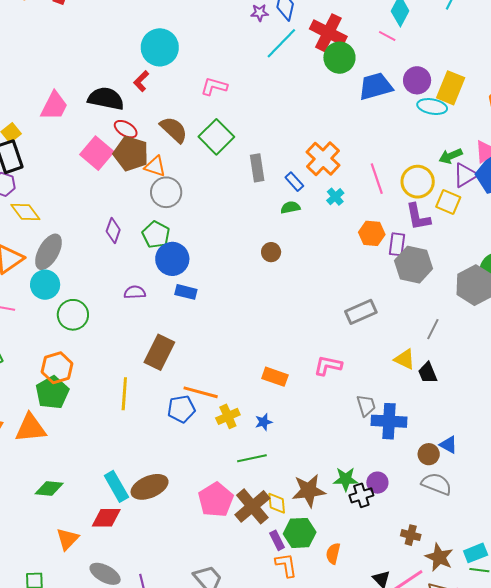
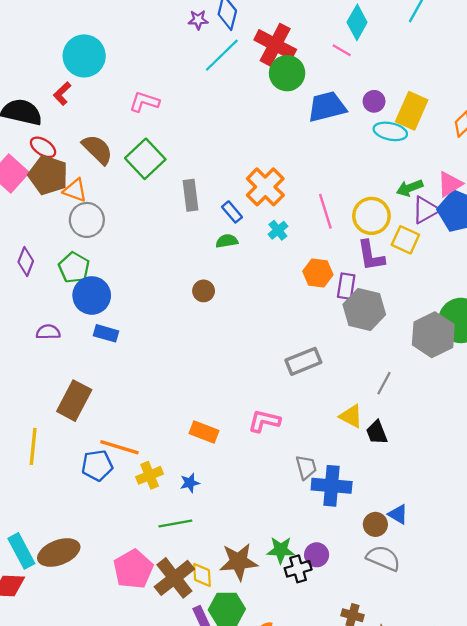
purple circle: (417, 80) -> (374, 101), size x0.7

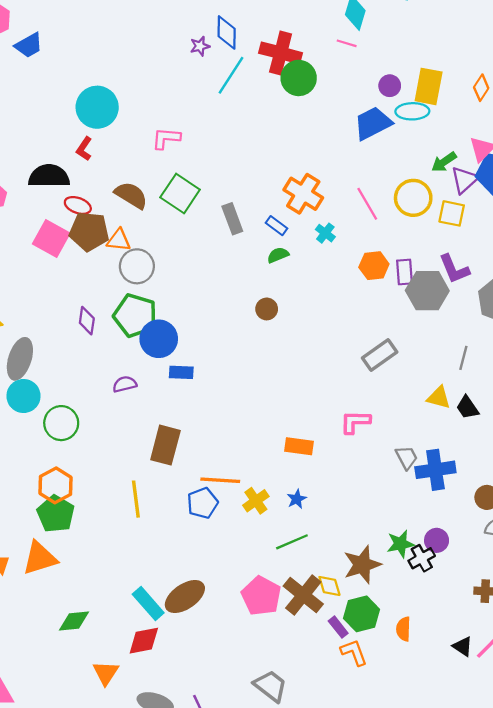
blue trapezoid: (327, 107) -> (373, 123), moved
purple L-shape: (371, 256) -> (454, 269), moved
green pentagon: (74, 268) -> (135, 316), size x1.4

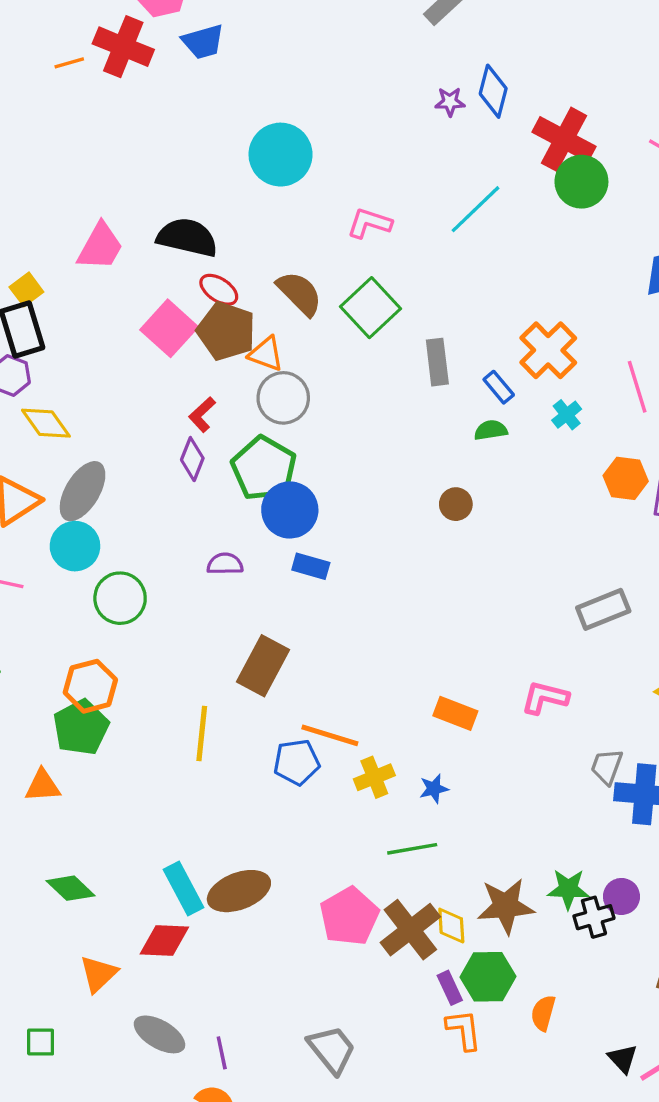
cyan line: (231, 75) -> (476, 209), moved
red L-shape: (84, 149) -> (202, 415), moved
gray trapezoid: (407, 458) -> (607, 767), turned -145
orange triangle: (40, 558) -> (43, 786), size x0.7
green diamond: (74, 621) -> (70, 888), turned 36

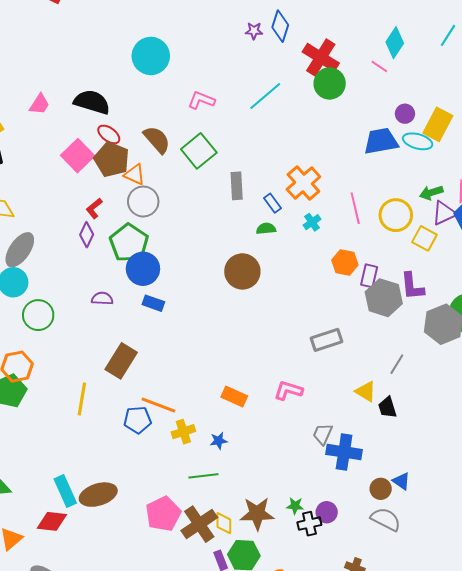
pink trapezoid: (100, 247) -> (40, 104), size x0.7
brown circle: (456, 504) -> (242, 271), size x1.8
green star: (568, 889) -> (295, 506), size x0.7

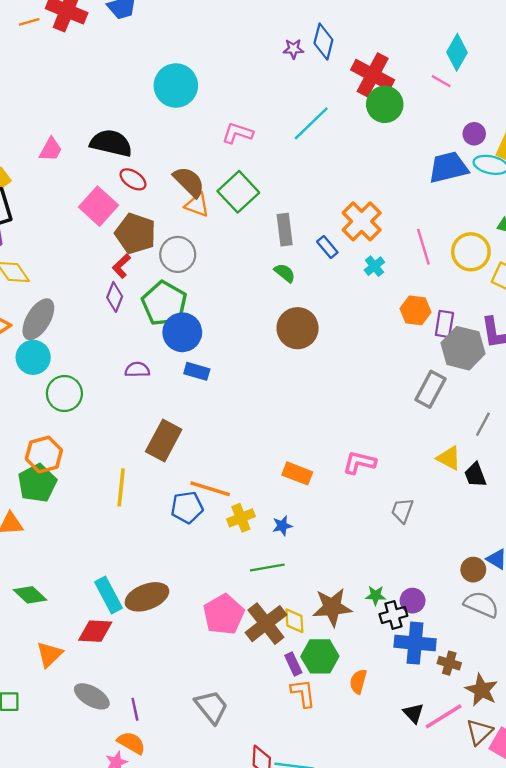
brown pentagon: (112, 159) -> (135, 234), moved
orange triangle: (135, 175) -> (197, 205), moved
green semicircle: (266, 229) -> (285, 273), moved, turned 48
gray rectangle: (327, 340) -> (430, 389), moved, turned -40
blue cross: (344, 452) -> (415, 643), moved

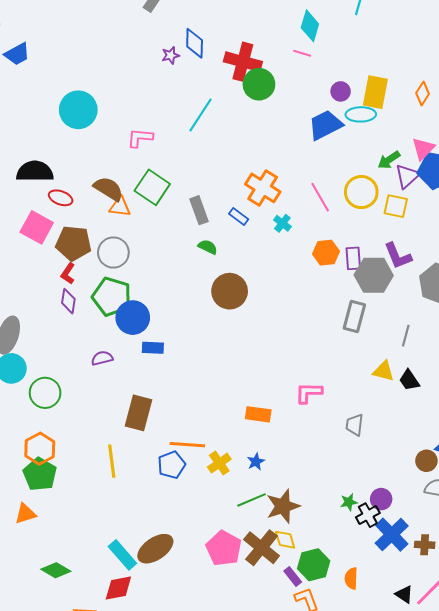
brown star: (332, 607) -> (283, 506), moved
blue cross: (415, 643) -> (392, 535), turned -36

